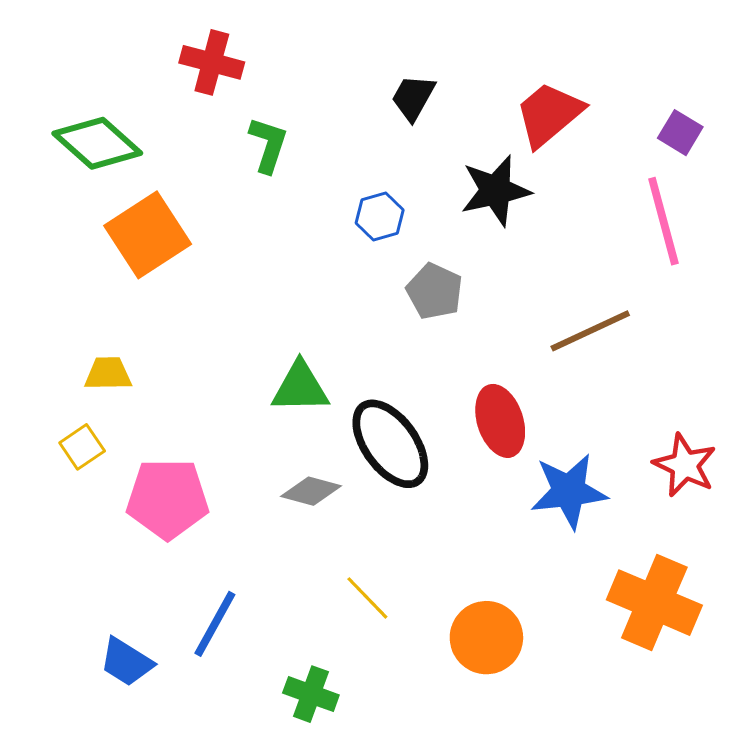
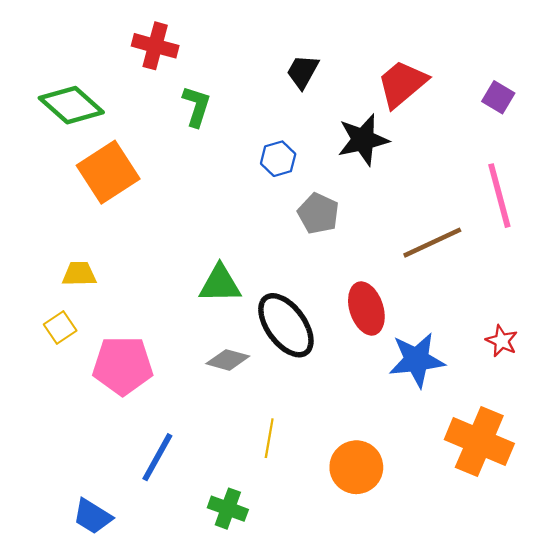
pink line: (663, 221) -> (499, 196), moved
red star: (685, 465) -> (502, 341), size x0.7
yellow line: (367, 598) -> (269, 438), turned 54
blue trapezoid: (126, 662) -> (93, 516), moved

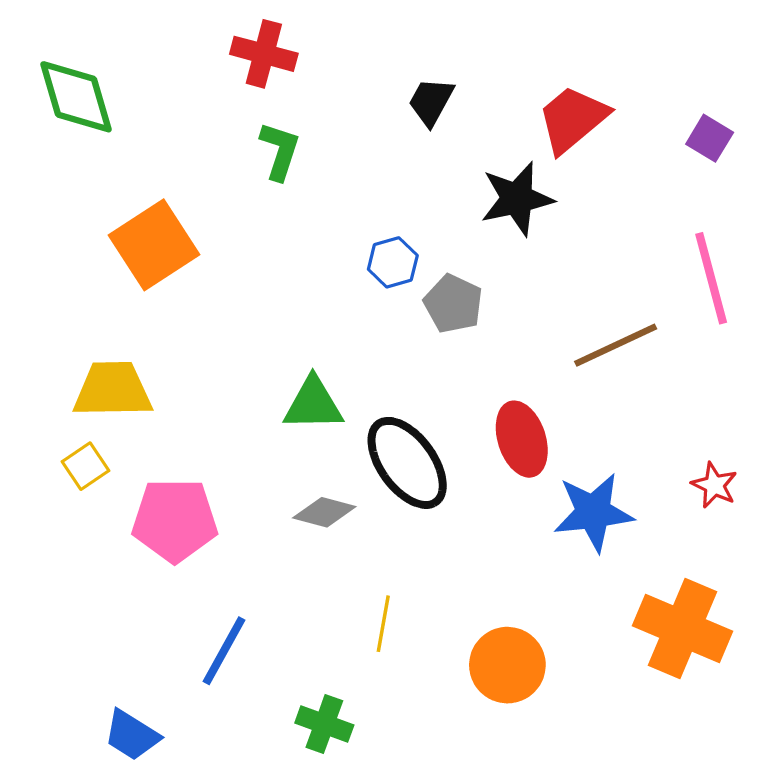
red cross: (155, 46) -> (264, 54), moved
green diamond: (71, 105) -> (76, 97), moved, turned 32
blue hexagon: (278, 159) -> (393, 262), moved
yellow trapezoid: (79, 274) -> (113, 390), size x1.6

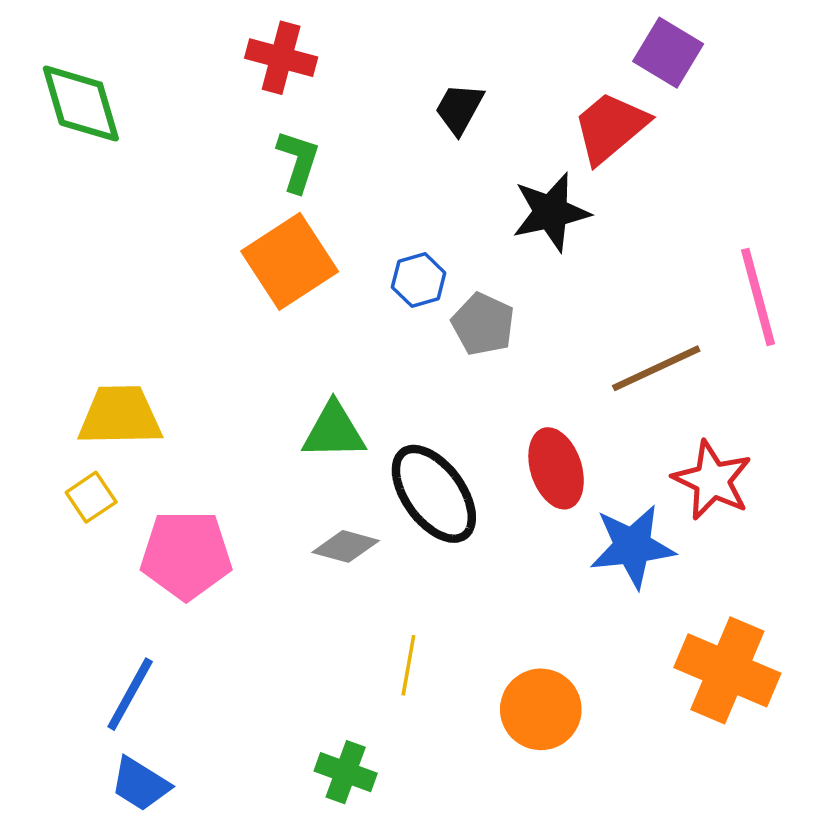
purple square: (710, 138) -> (668, 53), moved, size x1.4
orange square: (154, 245) -> (290, 261), moved
red star: (714, 485) -> (712, 480), moved, size x1.6
blue line: (224, 651) -> (130, 694), moved

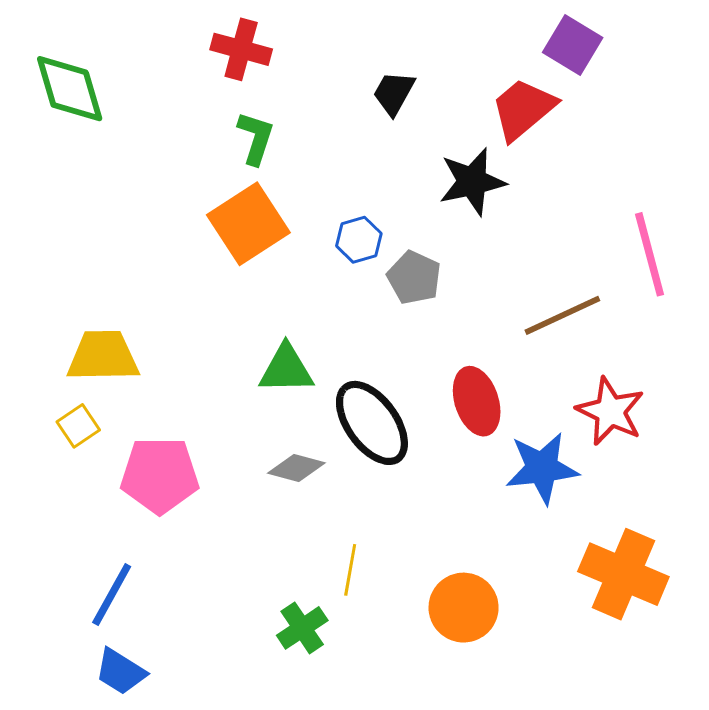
green cross: (346, 772) -> (302, 628), moved, turned 36

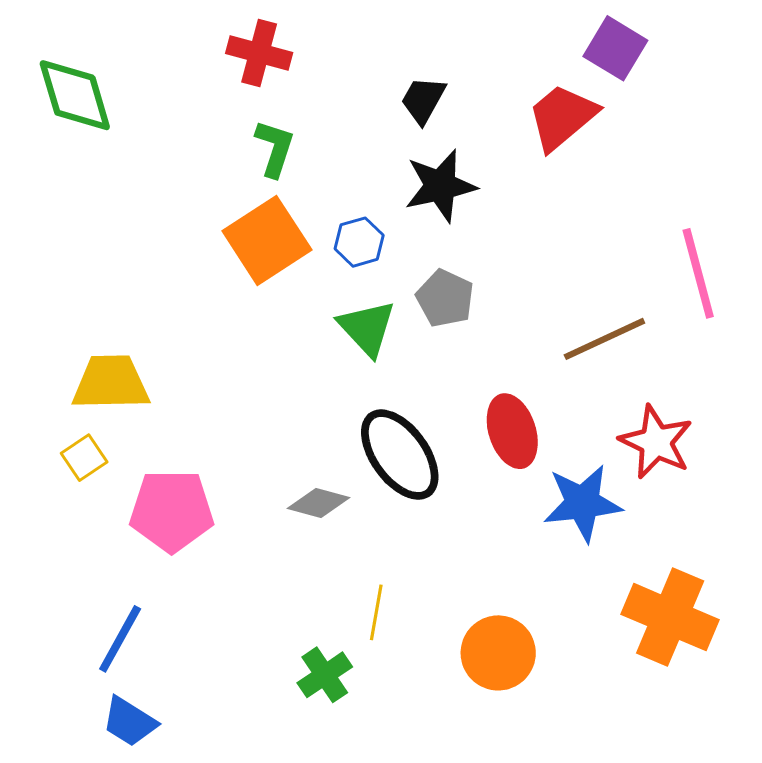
black star: (472, 182) -> (440, 186), moved
blue hexagon: (359, 240) -> (359, 242), moved
green triangle: (286, 369) -> (367, 328), moved, turned 48

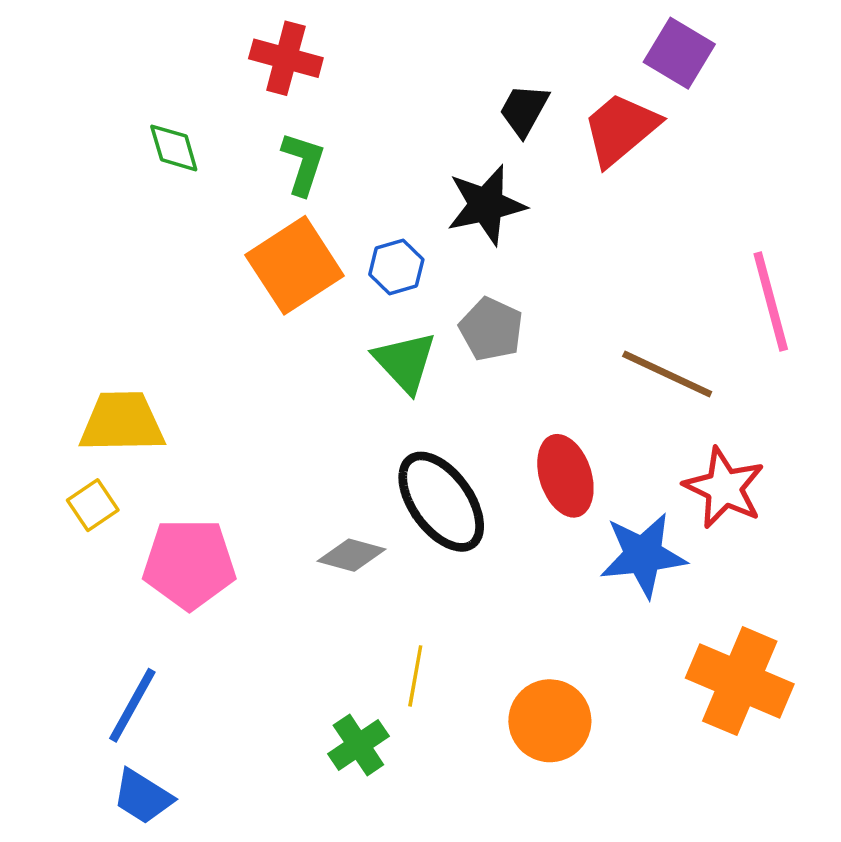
green diamond: (75, 95) -> (174, 148), moved, size x0.6
black trapezoid: (423, 100) -> (524, 110), moved
brown line: (604, 339) -> (667, 374), turned 50

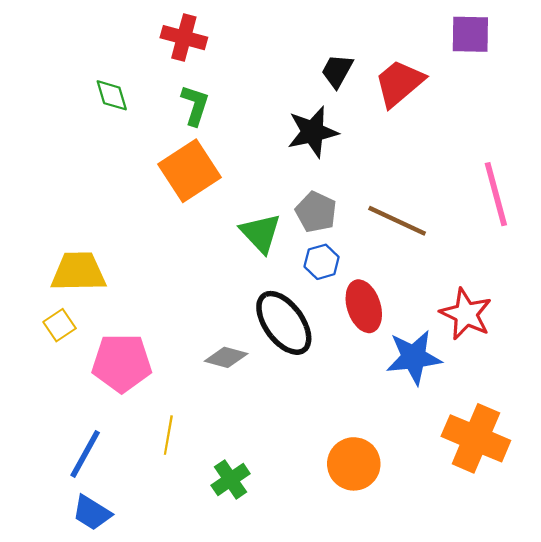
purple square: (679, 53) -> (470, 34), moved, turned -30
blue hexagon: (396, 267) -> (322, 262), moved
brown line: (667, 374) -> (397, 221), moved
yellow line: (415, 676) -> (168, 435), moved

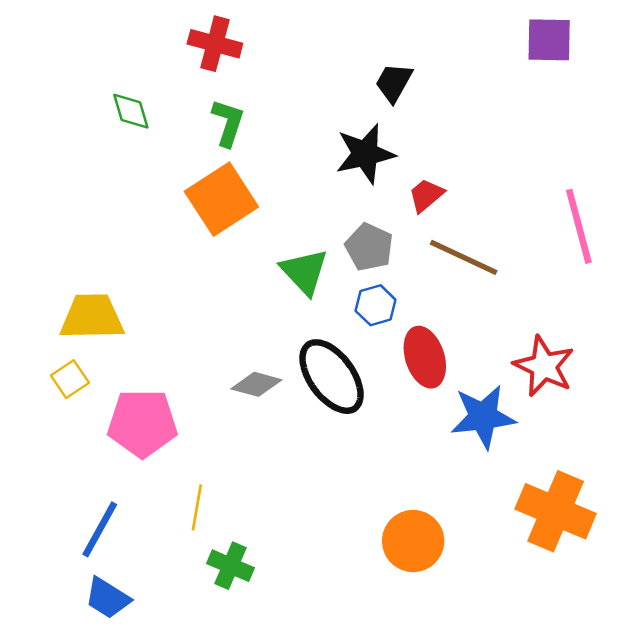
red trapezoid: (399, 83) -> (426, 195), moved, size x0.6
gray diamond: (226, 357) -> (256, 384), moved
green cross: (231, 479) -> (231, 566), moved, turned -33

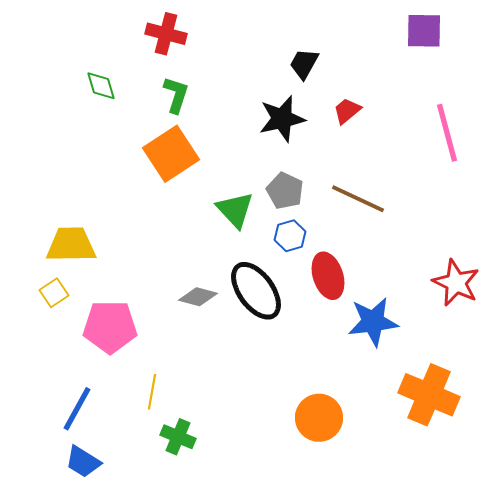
red trapezoid: (426, 195) -> (347, 111), moved
pink line: (579, 226) -> (447, 133), moved
red star: (544, 366) -> (456, 283), moved

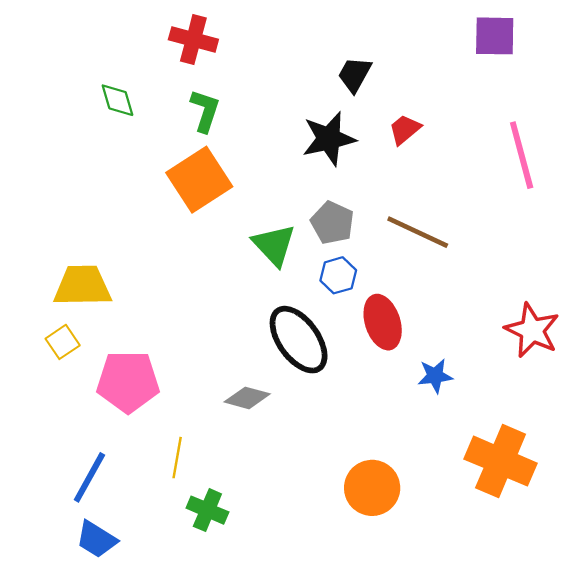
gray diamond: (198, 297) -> (247, 398), moved
blue star: (373, 322) -> (435, 376), size x0.6

